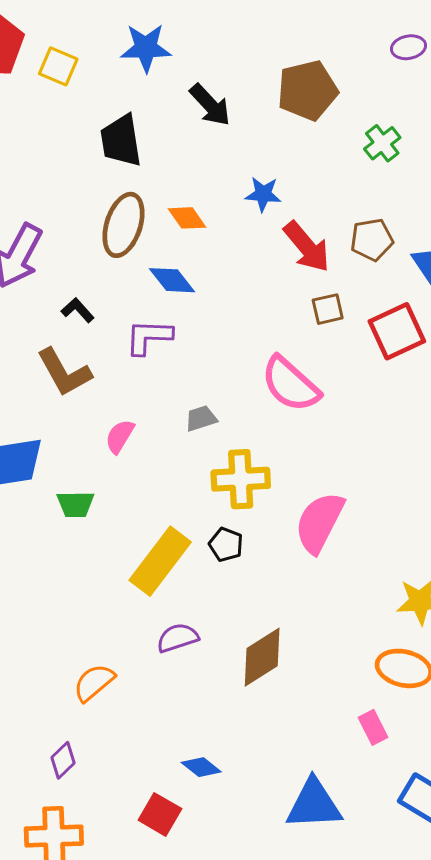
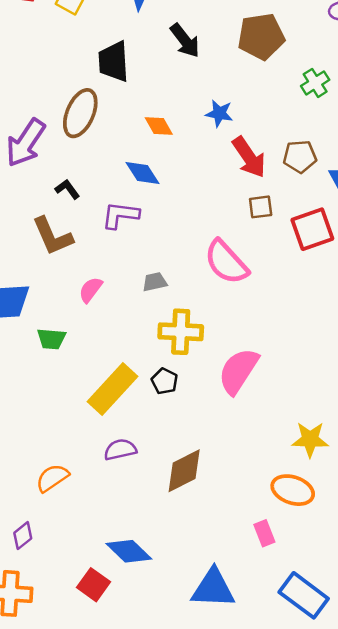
brown ellipse: (123, 225) -> (80, 113), moved
blue diamond: (201, 767) -> (129, 551), size x1.5

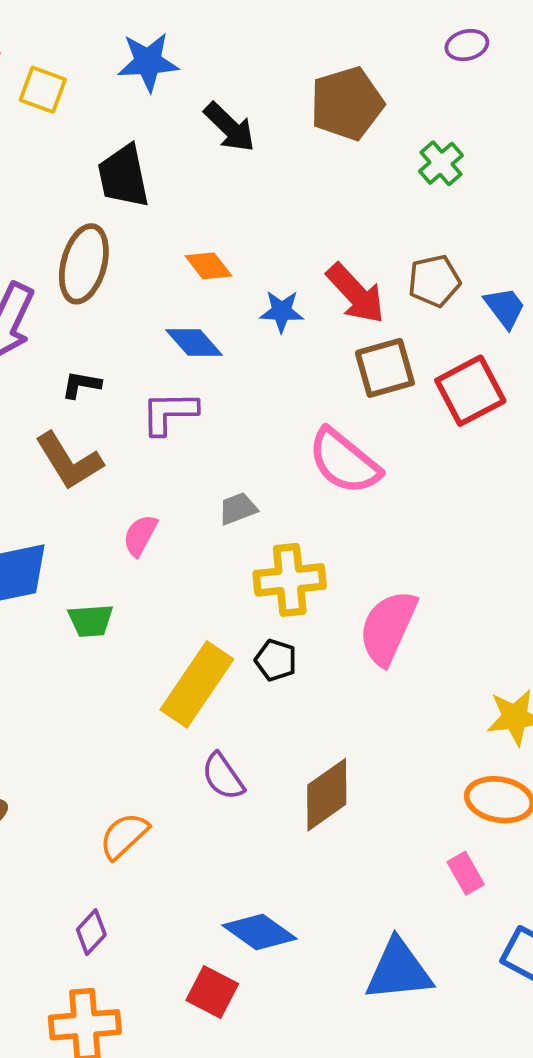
blue star: (219, 113) -> (282, 311), moved
black L-shape: (67, 189) -> (81, 385), turned -35
brown square: (261, 207) -> (385, 368), size x1.5
purple semicircle: (120, 450) -> (223, 776), turned -104

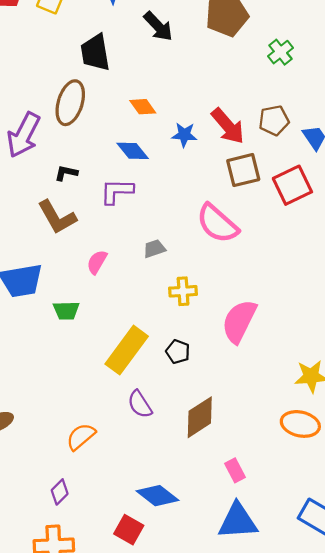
yellow cross: (290, 580) -> (183, 291), size x0.7
black pentagon: (276, 660) -> (178, 352), moved
pink rectangle: (466, 873) -> (235, 470), moved

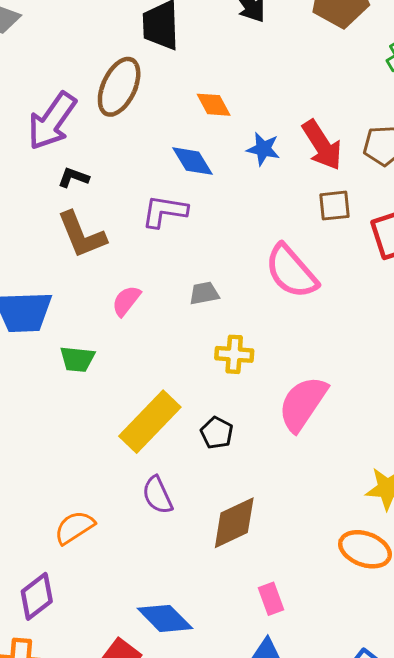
brown square: (243, 170) -> (335, 206), size x0.7
black L-shape: (66, 173) -> (73, 177), moved
purple diamond: (60, 492) -> (37, 596), size x1.4

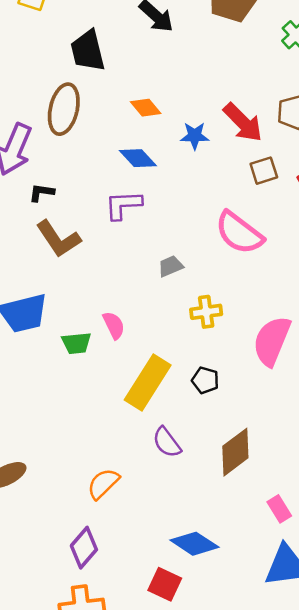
pink semicircle: (126, 301) -> (114, 325), moved, turned 128

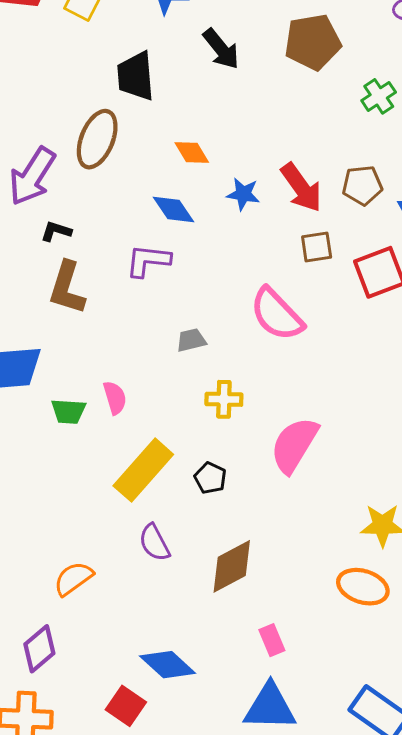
brown L-shape: (58, 239) -> (67, 288), turned 42

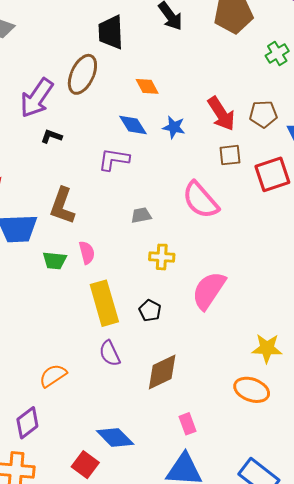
blue star: (243, 194) -> (174, 127), moved
brown L-shape: (67, 288) -> (62, 206), moved
yellow rectangle: (143, 470) -> (104, 303), turned -60

